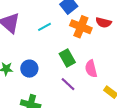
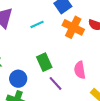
green rectangle: (67, 58) -> (44, 62), moved
blue circle: (29, 69) -> (18, 79), moved

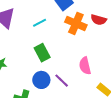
green rectangle: (44, 62) -> (42, 53), moved
blue circle: (18, 79) -> (41, 80), moved

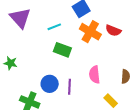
green rectangle: (42, 53) -> (62, 50), moved, turned -48
purple line: (62, 81) -> (70, 87), turned 42

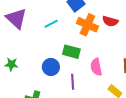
green rectangle: (62, 50) -> (71, 52), moved
blue circle: (50, 84) -> (51, 67), moved

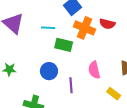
cyan line: (51, 24) -> (48, 28), turned 32
green rectangle: (71, 52) -> (64, 45), moved

